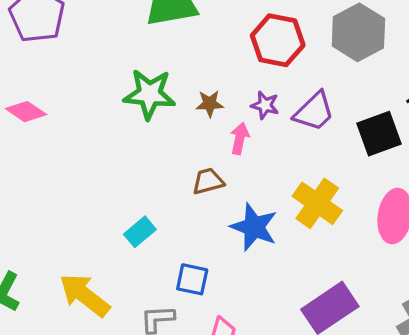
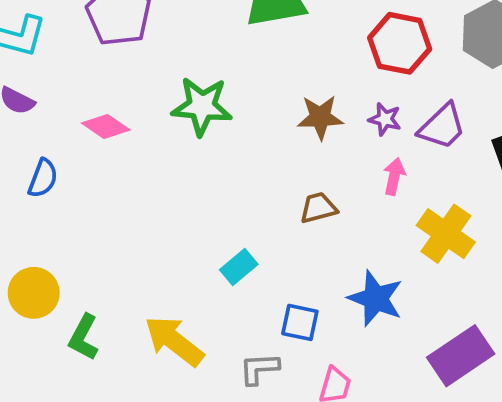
green star: (149, 94) -> (202, 106), moved
brown star: (210, 104) -> (320, 117), size x1.4
pink arrow: (240, 138) -> (394, 176), moved
blue star: (254, 227) -> (376, 298), moved

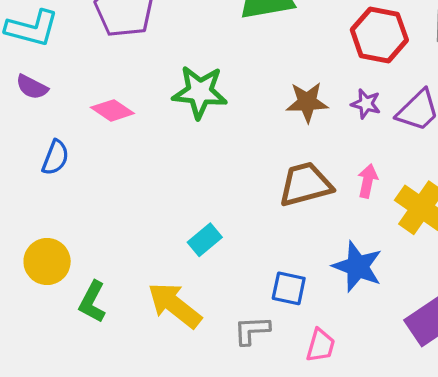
pink arrow: (394, 176) -> (368, 181), moved
brown trapezoid: (318, 208) -> (305, 184), size x1.6
cyan rectangle: (239, 267) -> (205, 240), moved

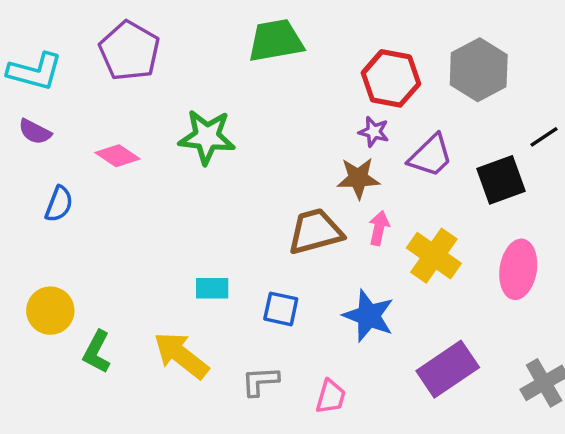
brown star: (307, 102) -> (358, 178), moved
purple star: (366, 104) -> (374, 132), moved
cyan rectangle: (205, 240) -> (212, 288), turned 40
blue square: (289, 288) -> (281, 309), moved

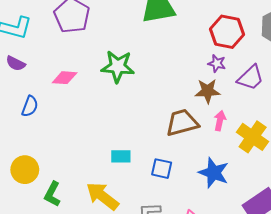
pink diamond: (117, 156) -> (65, 78), turned -30

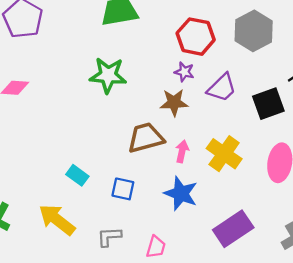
green star: (118, 66) -> (108, 75), moved
pink arrow: (220, 121) -> (182, 151), moved
cyan rectangle: (121, 156) -> (77, 175), turned 36

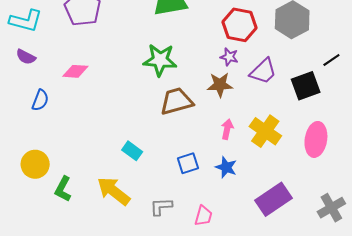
brown trapezoid: (146, 138) -> (177, 101), moved
blue square: (123, 189) -> (188, 163), moved, turned -30
blue star: (181, 193) -> (226, 167), size x0.7

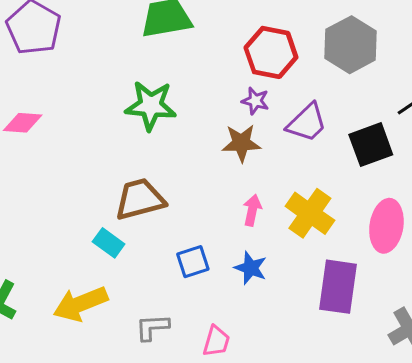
brown trapezoid: (177, 101) -> (140, 199), moved
yellow arrow: (114, 191) -> (80, 304), turned -60
purple rectangle: (274, 199) -> (338, 287), moved, turned -48

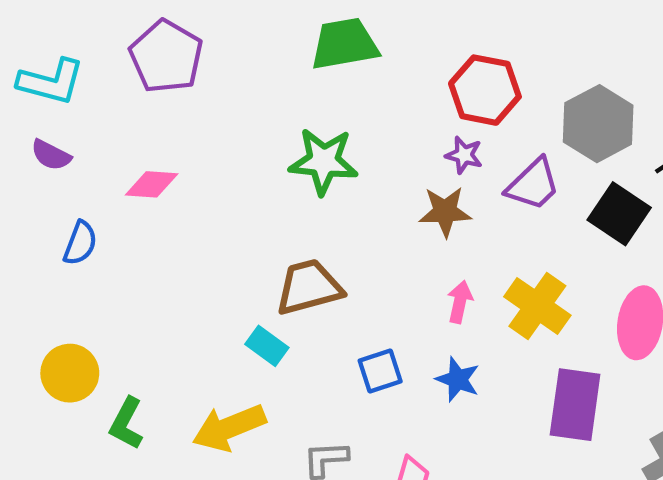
gray hexagon: (351, 45) -> (598, 124), moved
black square: (371, 145) -> (619, 214), turned -36

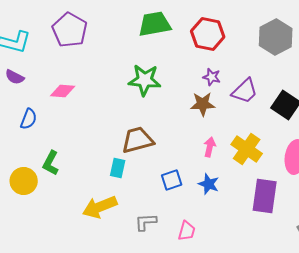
red hexagon: (485, 90) -> (208, 34), moved
gray hexagon: (598, 124) -> (276, 37), moved
cyan rectangle: (267, 346) -> (118, 168), turned 66
green L-shape: (126, 423) -> (51, 163), moved

